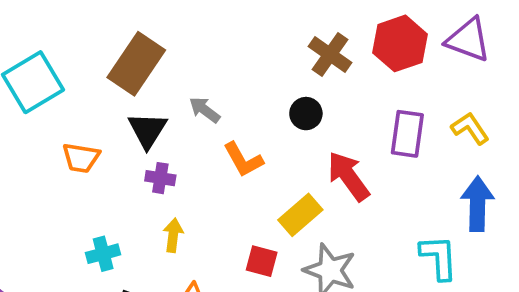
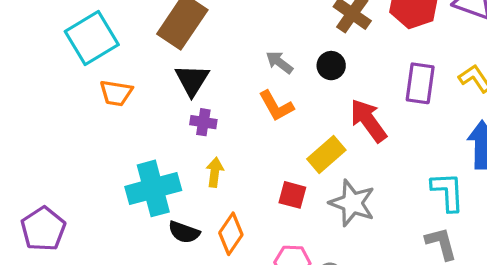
gray arrow: (205, 110) -> (279, 62), moved
orange trapezoid: (81, 158) -> (116, 93), moved
cyan cross: (103, 254) -> (153, 188), size x1.8

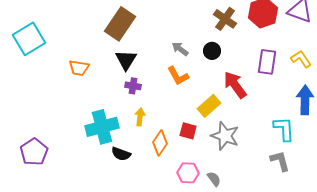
cyan square: (92, 38) -> (29, 39), moved
orange diamond: (231, 234) -> (160, 143), moved

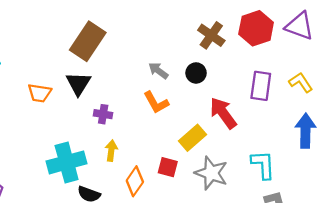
black triangle: (126, 60) -> (78, 84), moved
cyan L-shape: (284, 129) -> (263, 165), moved

